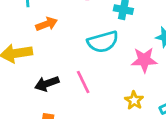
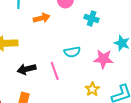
orange arrow: (47, 24) -> (42, 18), moved
cyan semicircle: (103, 42) -> (72, 52), moved, size x0.7

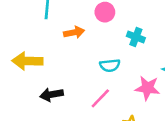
cyan semicircle: (72, 52) -> (110, 65), moved
pink line: (55, 71) -> (100, 98), moved, turned 60

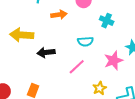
pink star: (147, 88) -> (114, 60), turned -30
black arrow: (51, 95) -> (46, 53), moved

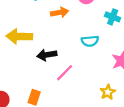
pink line: (77, 67) -> (65, 73), moved

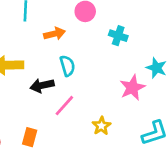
cyan semicircle: (90, 41) -> (67, 66), moved, turned -98
yellow star: (108, 92) -> (101, 126), moved

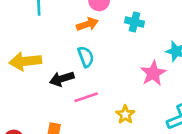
orange arrow: (54, 34) -> (87, 24), moved
pink line: (64, 106) -> (86, 97), turned 35

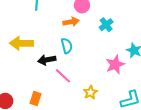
cyan cross: (134, 22) -> (106, 25), turned 32
pink line: (86, 97) -> (63, 76), turned 54

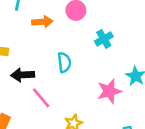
orange arrow: (71, 22) -> (42, 22), moved
cyan semicircle: (67, 46) -> (64, 62), moved

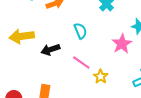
pink line: (41, 98) -> (81, 62), moved

